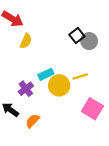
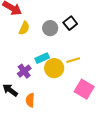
gray circle: (89, 41) -> (50, 28), moved
orange semicircle: (33, 121) -> (30, 100), turned -40

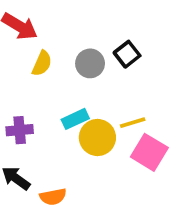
purple cross: (24, 71) -> (20, 130), moved, turned 32
pink square: (84, 89) -> (149, 152), moved
orange semicircle: (30, 100) -> (53, 197), turned -104

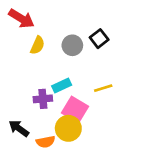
purple cross: (20, 130) -> (43, 99), moved
yellow circle: (97, 138) -> (68, 128), moved
pink square: (149, 152) -> (75, 110), moved

